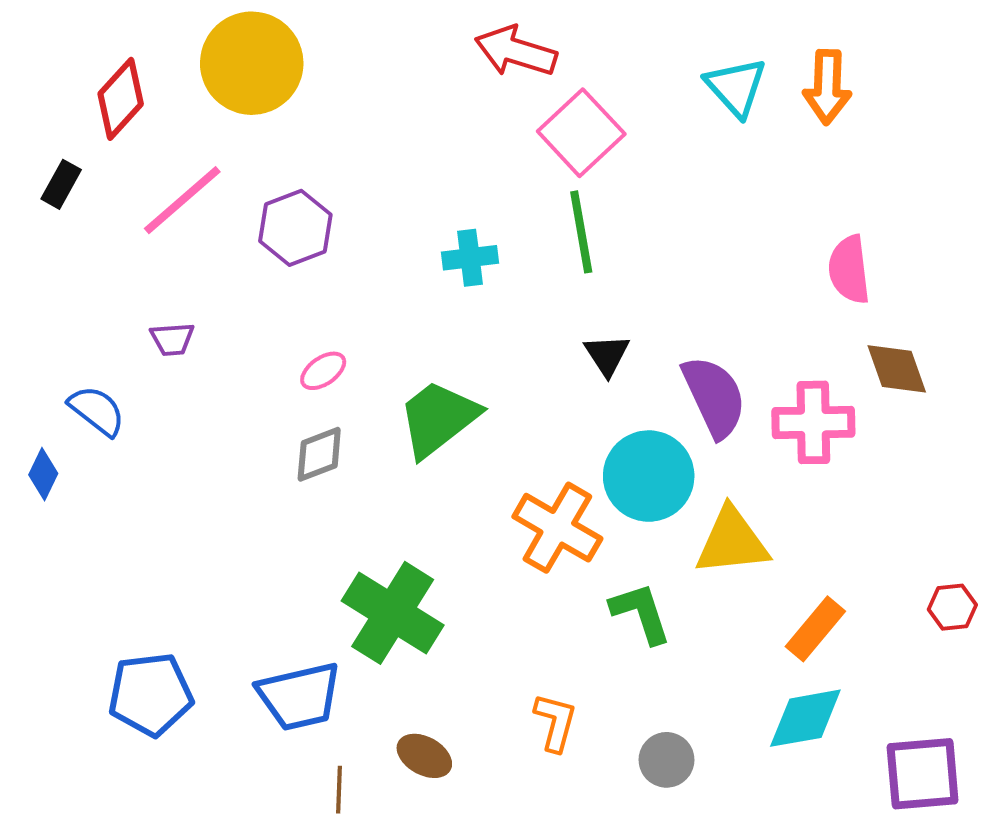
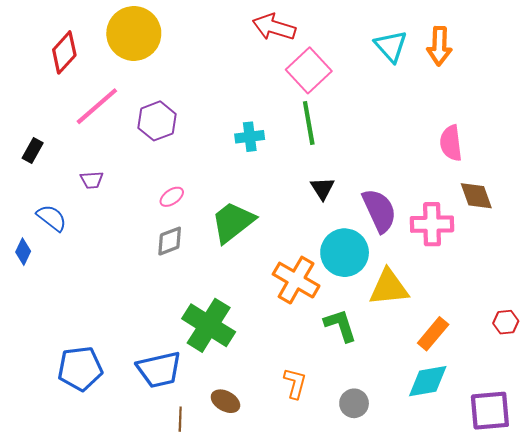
black rectangle: (61, 184) -> (33, 150), moved

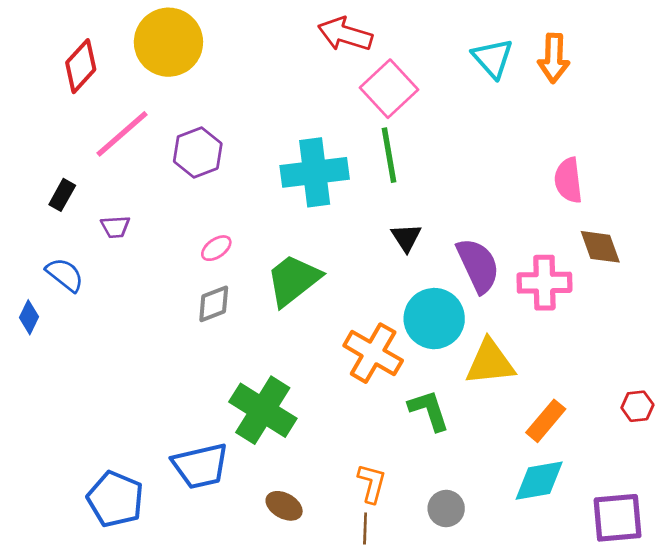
cyan cross: (250, 137) -> (315, 172), size x1.8
black rectangle: (33, 150) -> (62, 195), moved
blue pentagon: (80, 369) -> (115, 499), moved, turned 30
brown line: (180, 419) -> (365, 528), moved

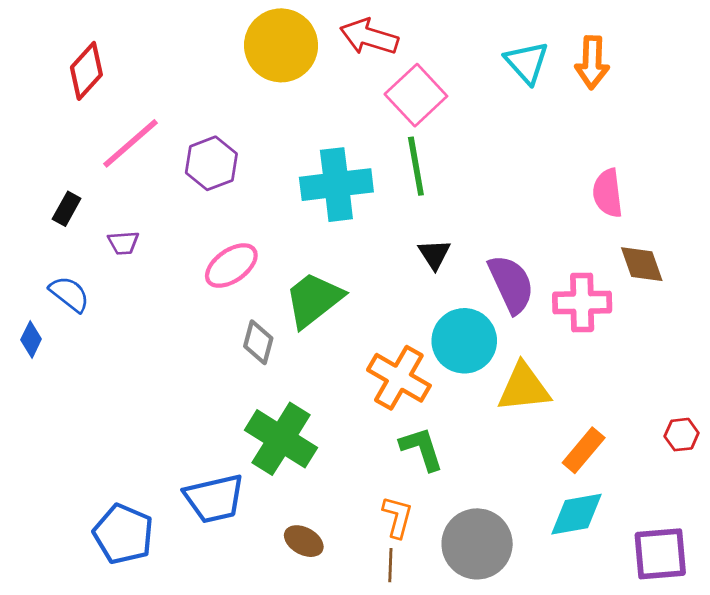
yellow circle: (168, 42) -> (281, 45), moved
pink ellipse: (216, 248) -> (231, 266), size x1.6
gray diamond: (214, 304) -> (258, 342), moved, turned -54
green L-shape: (429, 410) -> (422, 449), moved
gray circle: (446, 508) -> (477, 544), size x1.8

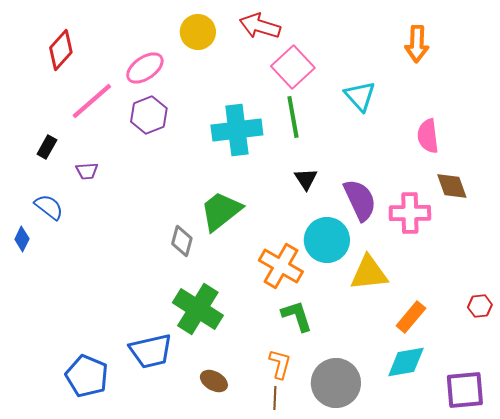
yellow circle: (281, 45) -> (198, 32), size x0.7
cyan triangle: (527, 62) -> (360, 96), moved
pink ellipse: (231, 266) -> (145, 68), moved

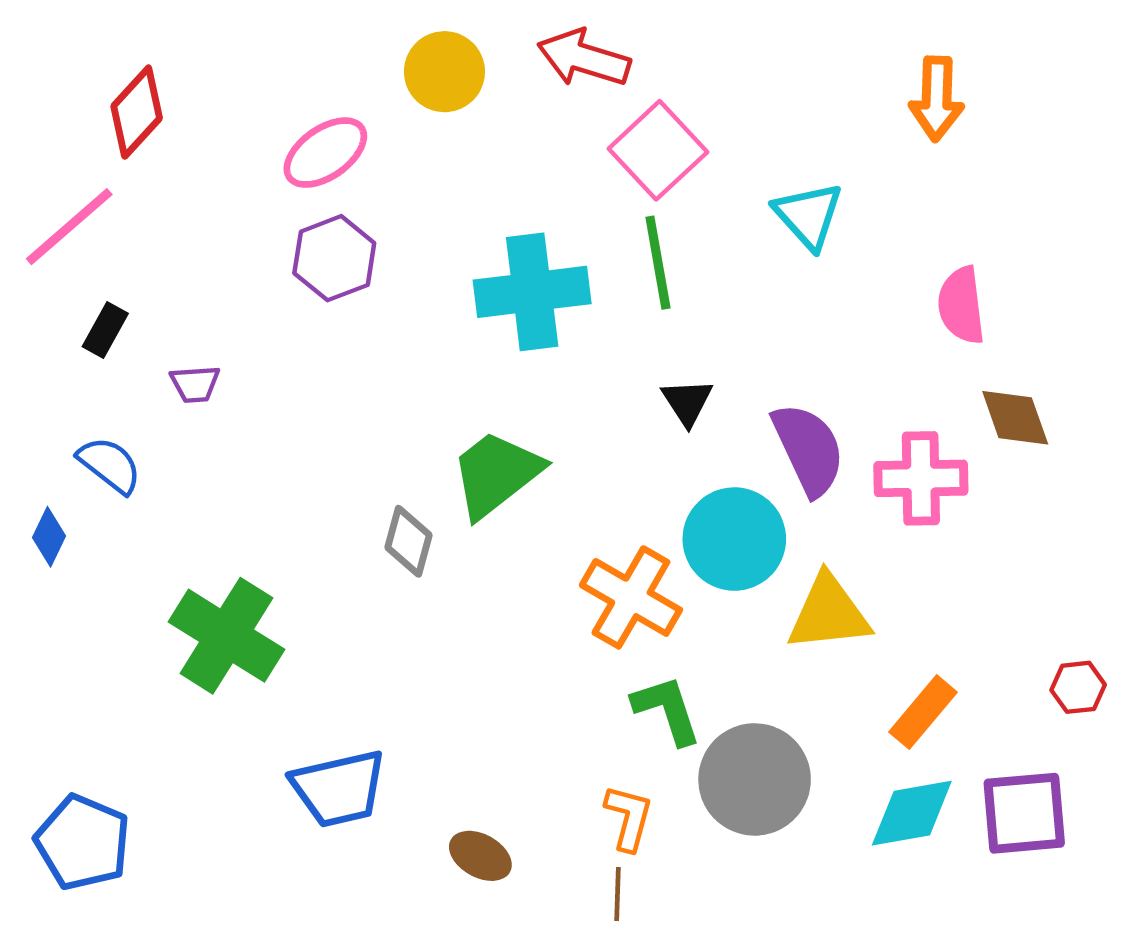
pink line: (92, 101) -> (69, 227), moved
green cross: (198, 309) -> (226, 636), moved
blue pentagon: (87, 376) -> (83, 842), moved
gray circle: (336, 383) -> (755, 779), moved
purple square: (465, 390) -> (1024, 813), moved

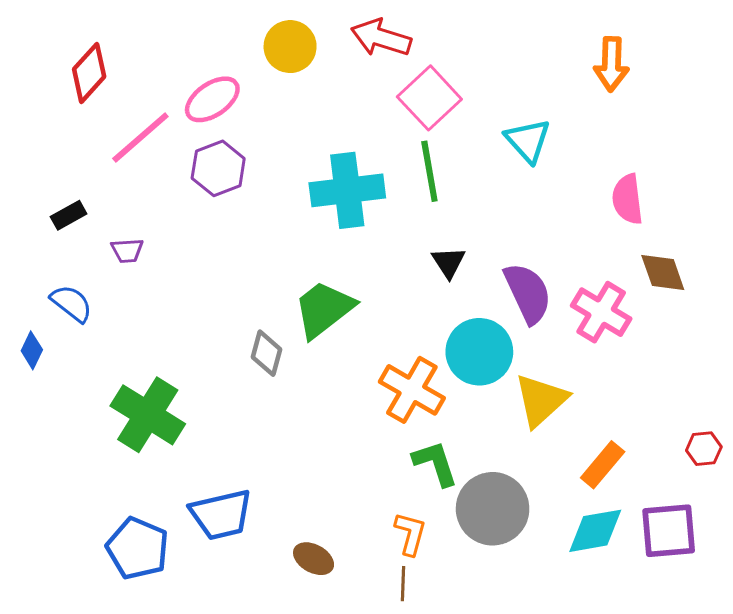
pink line: (69, 227) -> (140, 138), moved
black rectangle: (105, 330) -> (69, 215), turned 32
pink cross: (921, 478) -> (601, 312), turned 32
yellow triangle: (829, 613) -> (541, 400), turned -36
blue pentagon: (83, 842) -> (137, 548), moved

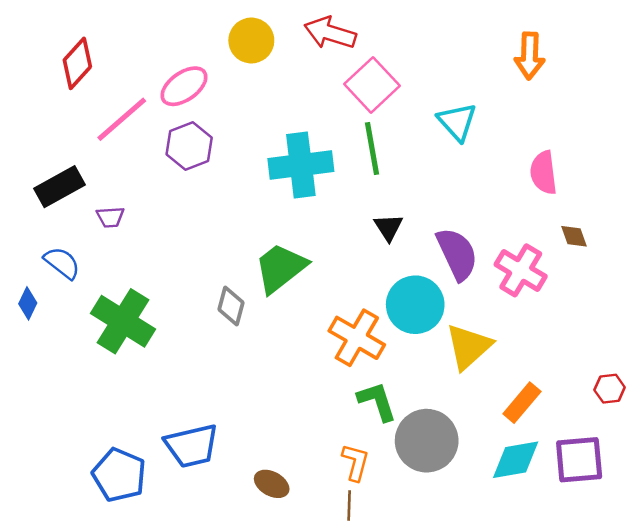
black rectangle: (69, 215) -> (59, 187), size x1.6
brown diamond: (663, 273) -> (574, 236), size x0.7
green cross: (148, 415) -> (123, 321), moved

